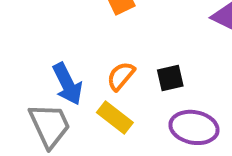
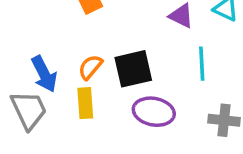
black square: (170, 78) -> (133, 69), size x1.6
yellow rectangle: (115, 118) -> (85, 103), turned 48

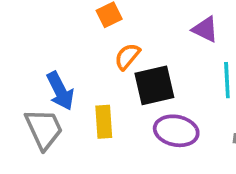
orange semicircle: (90, 67) -> (127, 56), moved

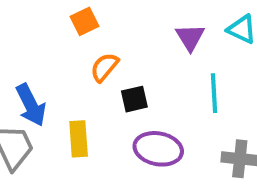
purple triangle: (205, 29) -> (190, 37), turned 32
black square: (154, 85) -> (134, 99), size x0.6

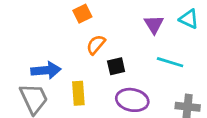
cyan line: (214, 93) -> (170, 62), turned -70
blue arrow: (31, 105) -> (46, 70), turned -68

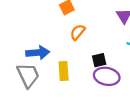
black square: (116, 66) -> (99, 60), moved

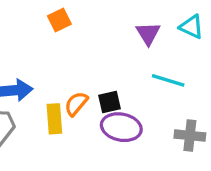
orange semicircle: (78, 32) -> (76, 104), moved

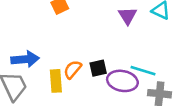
cyan line: (168, 80) -> (143, 71), moved
purple ellipse: (121, 127) -> (122, 81), moved

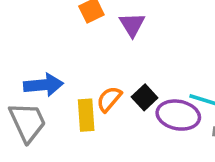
purple triangle: (128, 16) -> (132, 25), moved
black square: (98, 68) -> (145, 97), turned -30

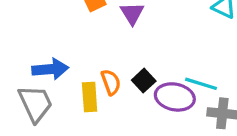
orange semicircle: (109, 99) -> (111, 82), turned 120

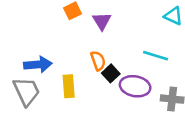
orange semicircle: (111, 82) -> (98, 61), moved
cyan line: (201, 84) -> (156, 56), moved

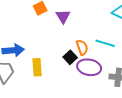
orange semicircle: (98, 61) -> (82, 47), moved

